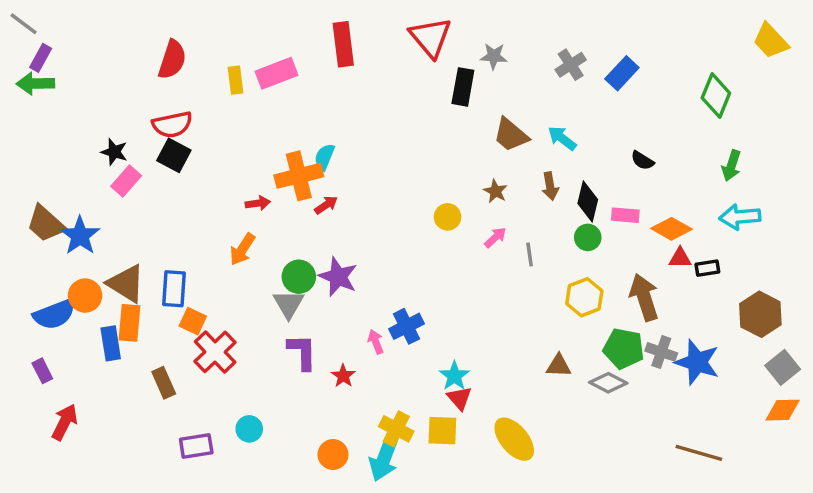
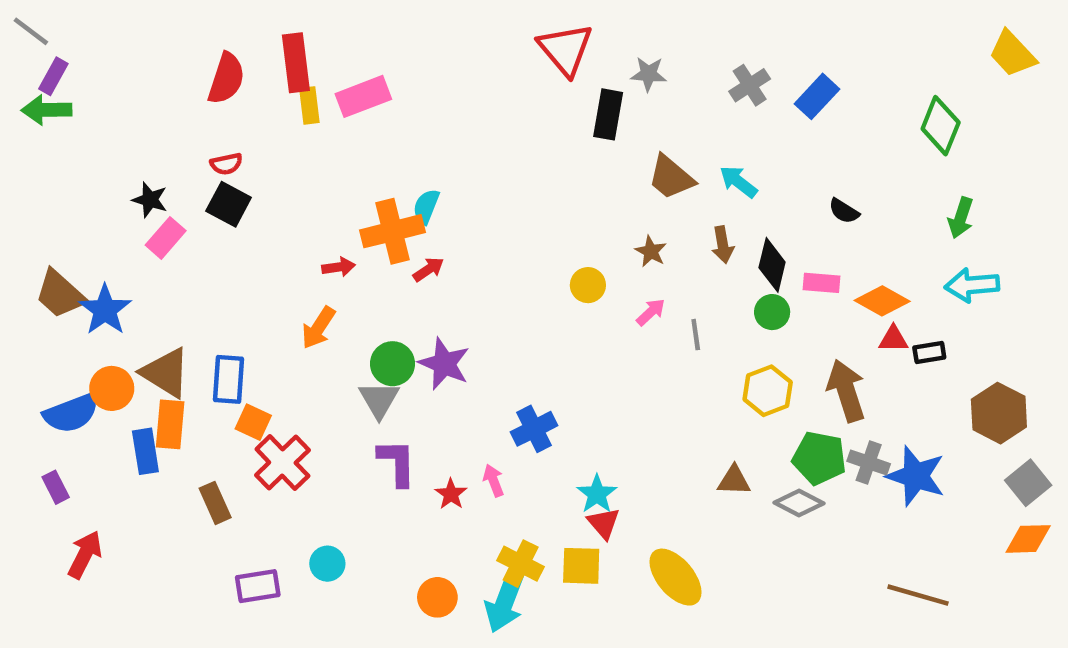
red rectangle: (343, 44) -> (296, 63), moved
red semicircle: (172, 125) -> (226, 164), size x0.6
pink arrow: (376, 342) -> (494, 481), moved

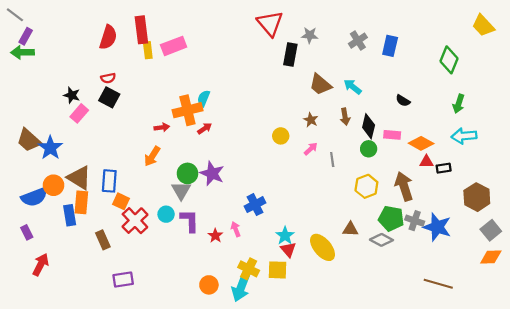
blue rectangle: (817, 96) -> (390, 46), turned -30
cyan circle: (327, 564) -> (166, 214), moved
yellow ellipse: (675, 577) -> (323, 247), moved

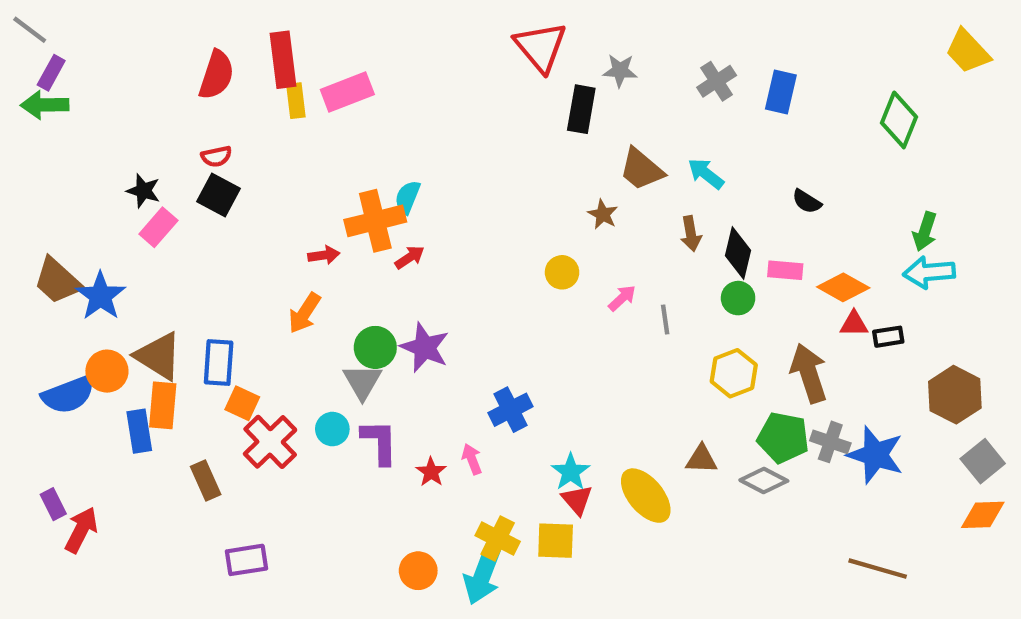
green arrow: (459, 104) -> (925, 232), moved
brown star: (311, 120) -> (603, 214), moved
purple rectangle: (27, 232) -> (53, 504), moved

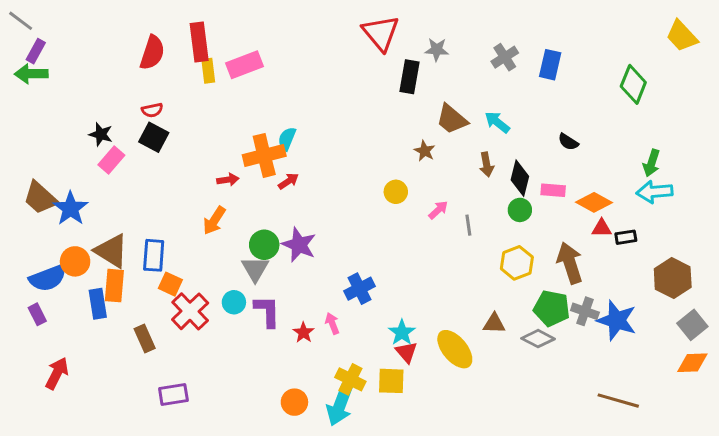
purple rectangle: (53, 504) -> (37, 314), moved

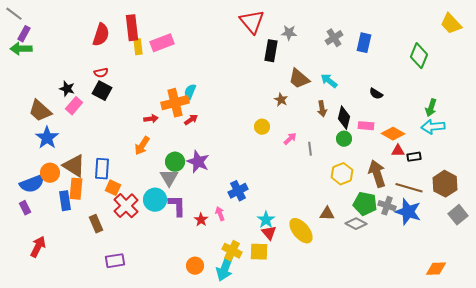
brown trapezoid: (40, 198) -> (40, 111), moved
cyan circle: (234, 302) -> (155, 200), size x1.5
orange diamond: (692, 363) -> (436, 269), moved
brown line: (618, 401) -> (409, 188), moved

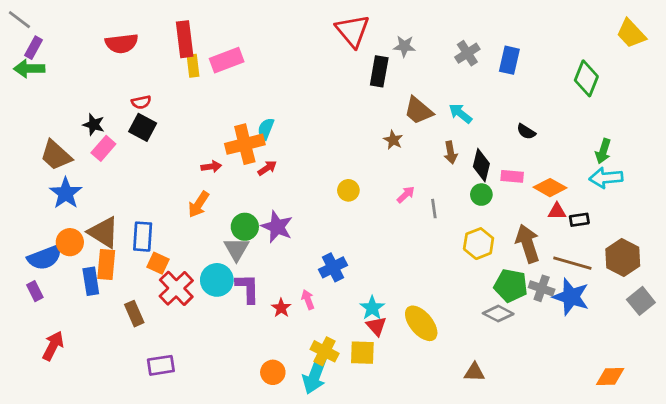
red semicircle: (101, 35) -> (122, 43), moved, turned 65
yellow circle: (262, 127) -> (348, 190), moved
brown triangle: (327, 214) -> (474, 372), moved

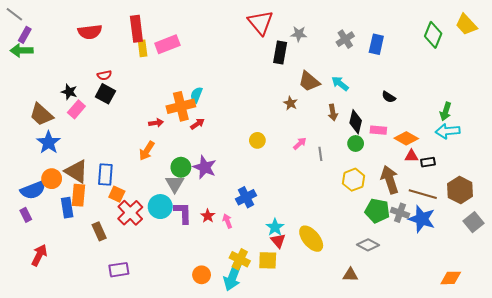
green diamond: (586, 78) -> (433, 35), moved
red star: (281, 308) -> (208, 216), moved
gray diamond: (498, 314) -> (368, 245), moved

